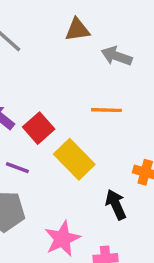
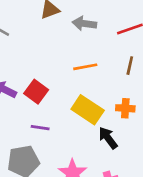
yellow rectangle: (74, 159) -> (88, 110), moved
purple line: (17, 168) -> (40, 128), moved

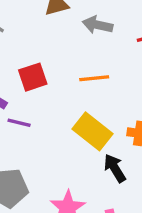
red square: (36, 92) -> (33, 77), moved, turned 30
purple line: (40, 128) -> (19, 123), moved

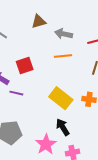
orange line: (94, 78) -> (63, 56), moved
black arrow: (115, 168) -> (63, 127), moved

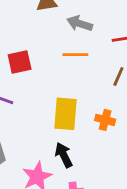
yellow rectangle: (61, 98) -> (66, 114), turned 50

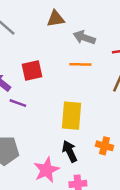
orange cross: (105, 120) -> (104, 146), moved

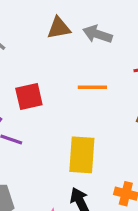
gray arrow: (84, 37) -> (97, 34), moved

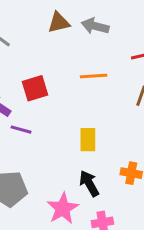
yellow rectangle: (82, 155) -> (88, 140), size x0.7

